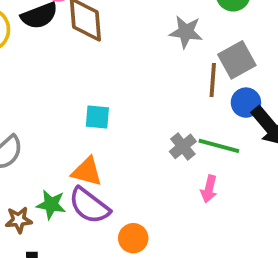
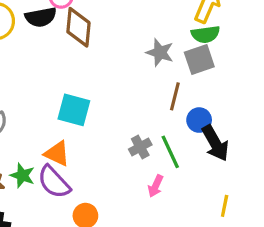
gray square: (237, 60) -> (199, 60), moved
cyan square: (97, 117) -> (74, 110), size x1.5
green line: (219, 146) -> (170, 152), turned 40

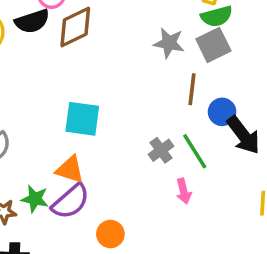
brown diamond: (78, 27) -> (75, 27), turned 66
purple semicircle: (54, 182) -> (71, 201), turned -81
pink arrow: (156, 186) -> (184, 191), turned -30

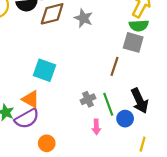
gray star: (169, 43) -> (84, 18), moved
gray square: (213, 45) -> (133, 42), turned 30
blue circle: (222, 112) -> (125, 119), moved

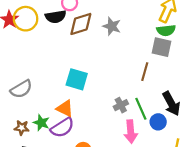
pink arrow: (96, 127) -> (131, 132), size x1.5

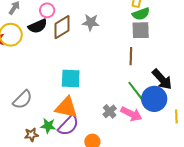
gray cross: (121, 105) -> (110, 111), moved
orange triangle: (65, 108) -> (66, 108), size x1.4
blue circle: (158, 122) -> (154, 99), size x1.6
pink arrow: (131, 132) -> (131, 114), turned -45

